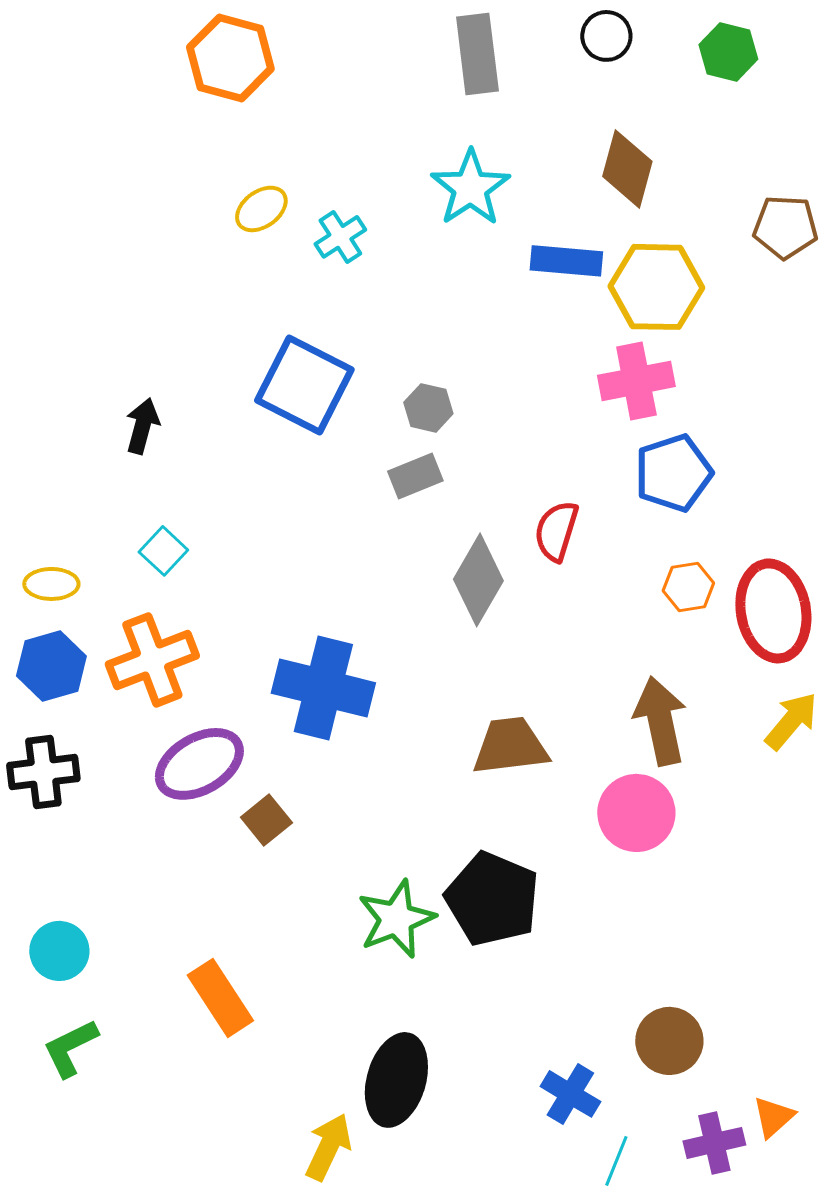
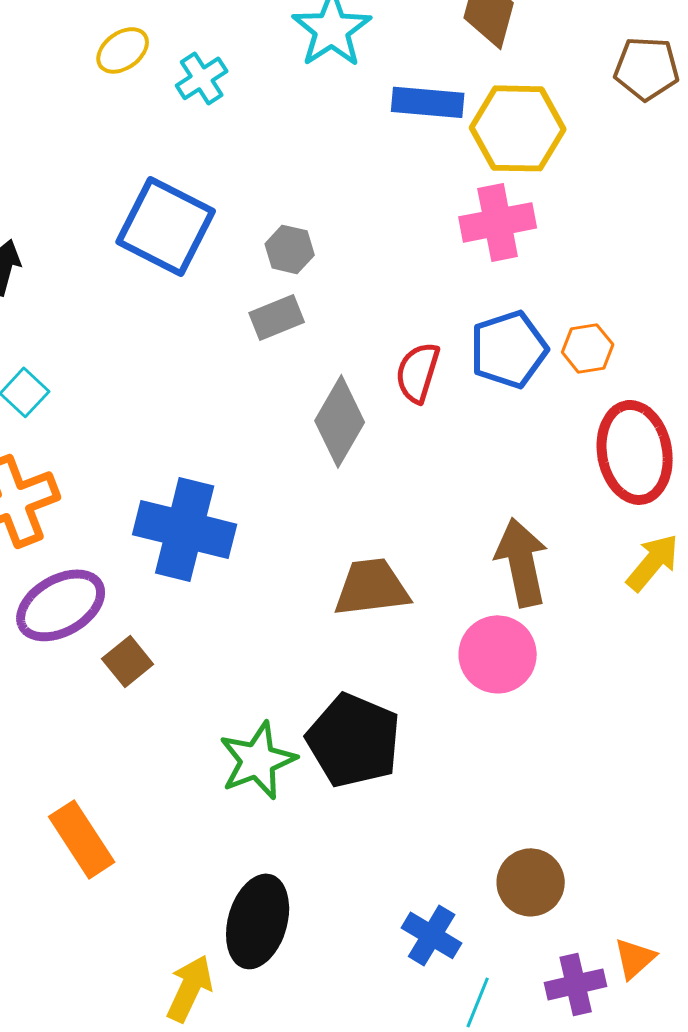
blue pentagon: (673, 473) -> (509, 349), moved
orange hexagon: (688, 587) -> (588, 348), moved

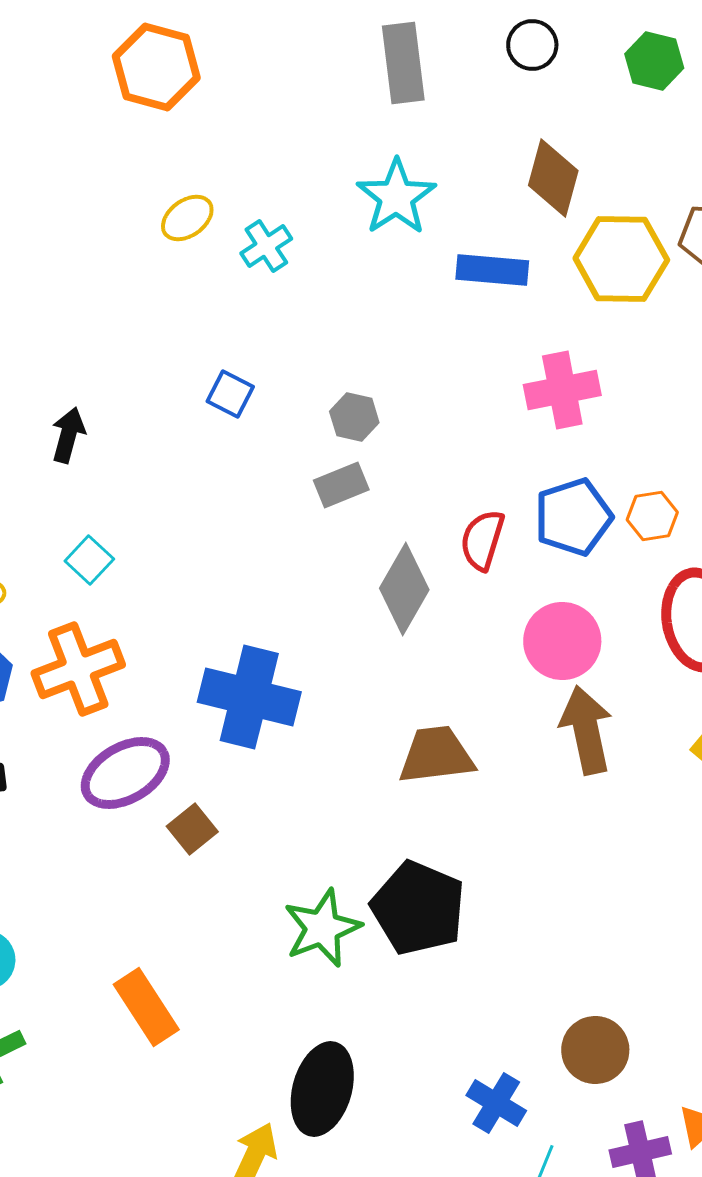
yellow hexagon: (518, 128) -> (621, 259), moved
blue square: (166, 226) -> (230, 394), size x0.5
pink circle: (498, 654) -> (562, 641), moved

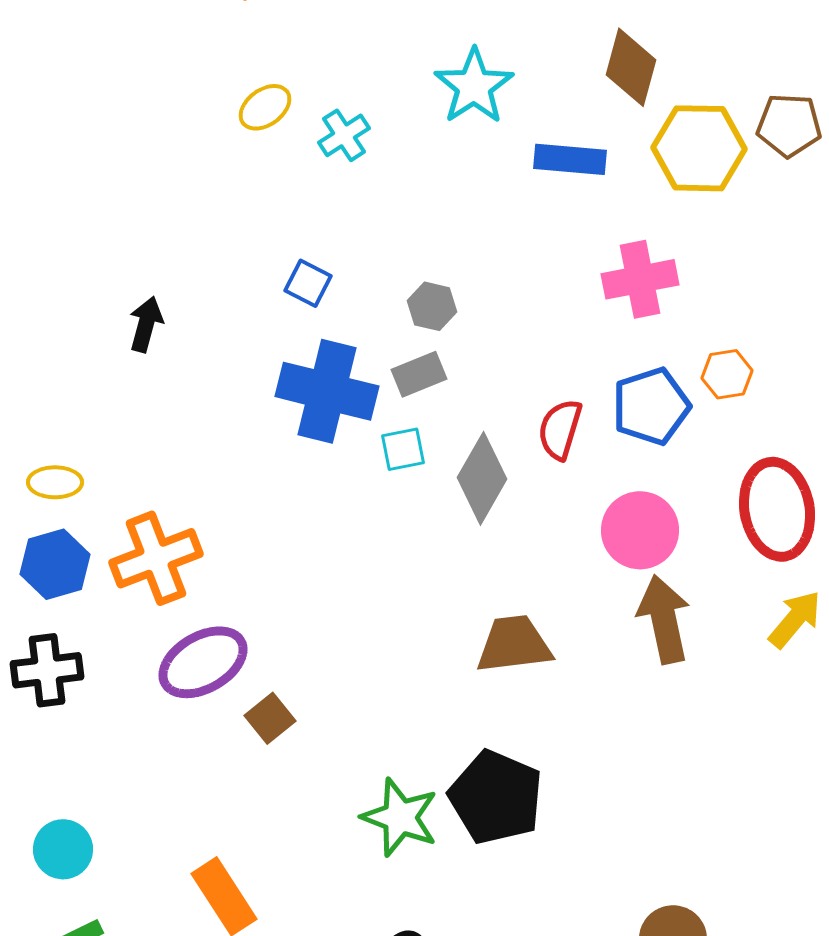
orange hexagon: (652, 516) -> (727, 374), moved
cyan square: (89, 560) -> (403, 449), moved, turned 36
blue cross: (249, 697) -> (327, 391), moved
green star: (322, 928) -> (400, 817), turned -30

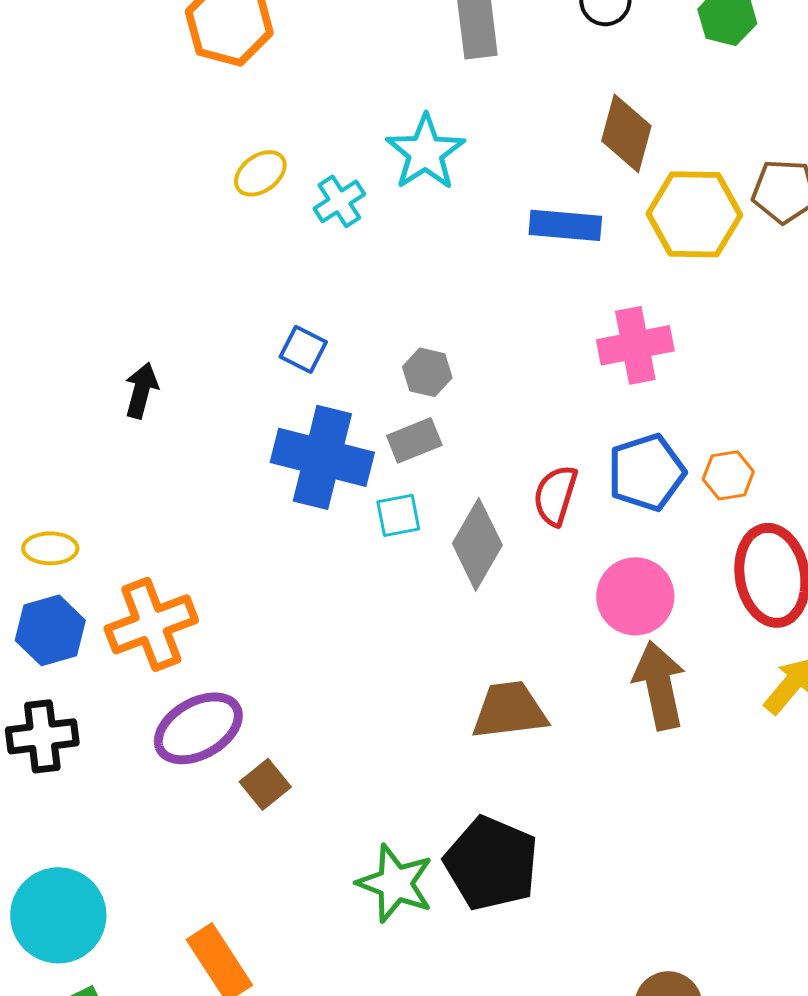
cyan star: (474, 86) -> (425, 152), moved
orange hexagon: (727, 374) -> (728, 475), moved
cyan circle: (63, 849) -> (58, 915), size x1.6

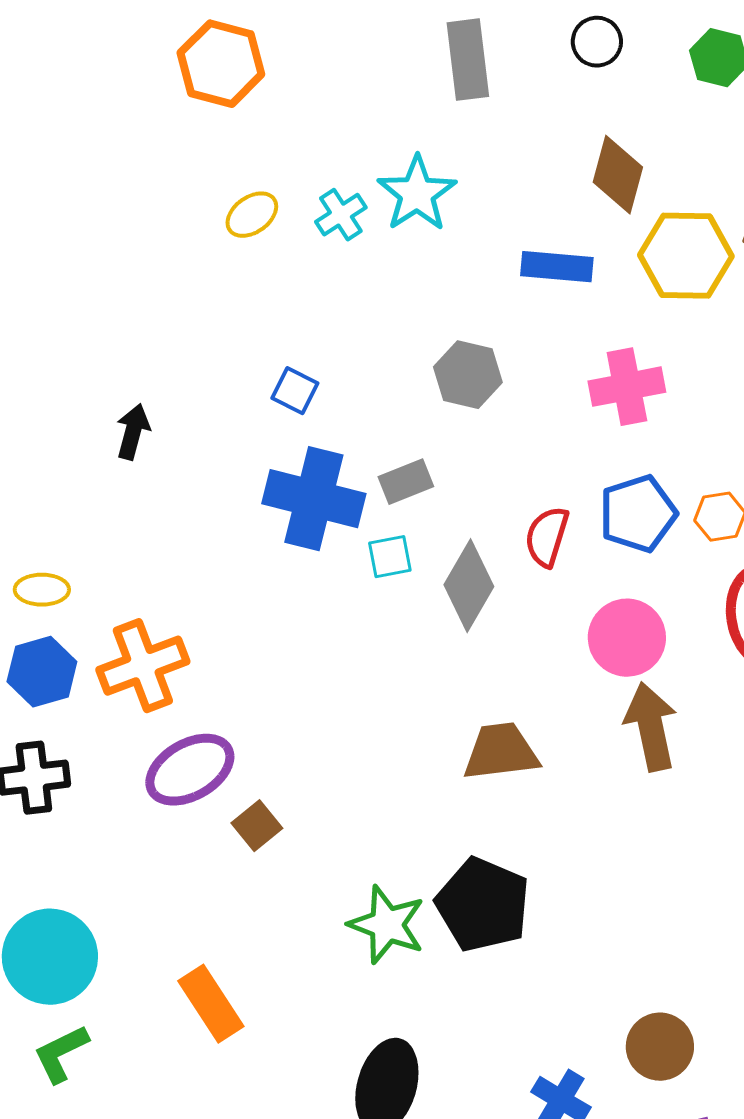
cyan cross: (339, 201) -> (341, 215), moved
gray hexagon: (427, 372) -> (468, 375), moved, size x1.4

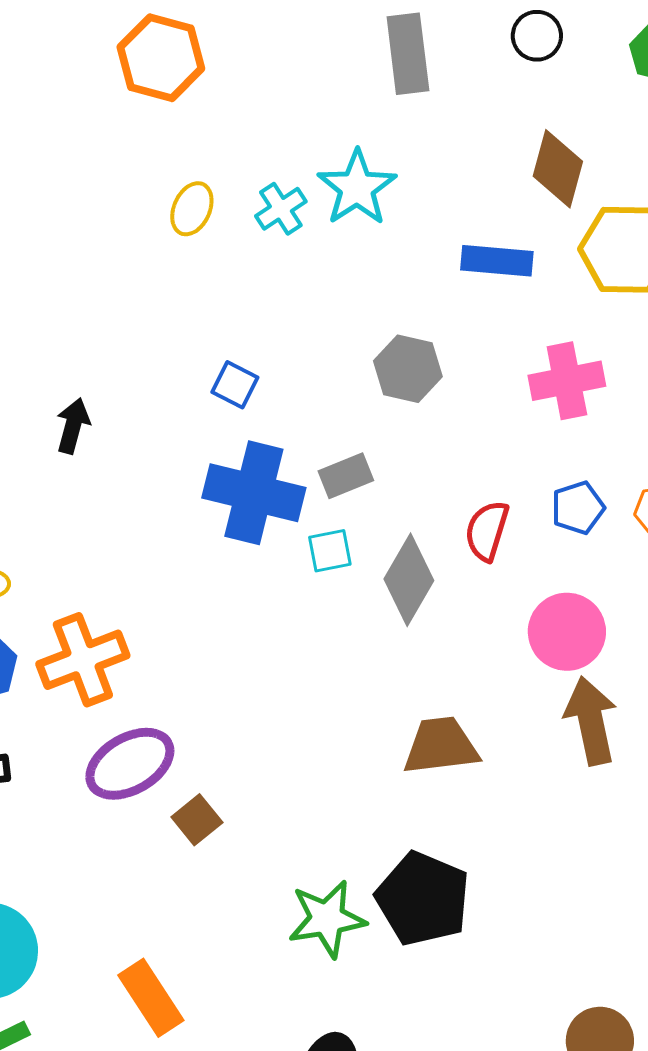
yellow ellipse: (252, 215) -> (192, 209), turned -30
blue pentagon: (638, 514) -> (578, 508), size x0.7
green star: (387, 925) -> (327, 919), turned -30

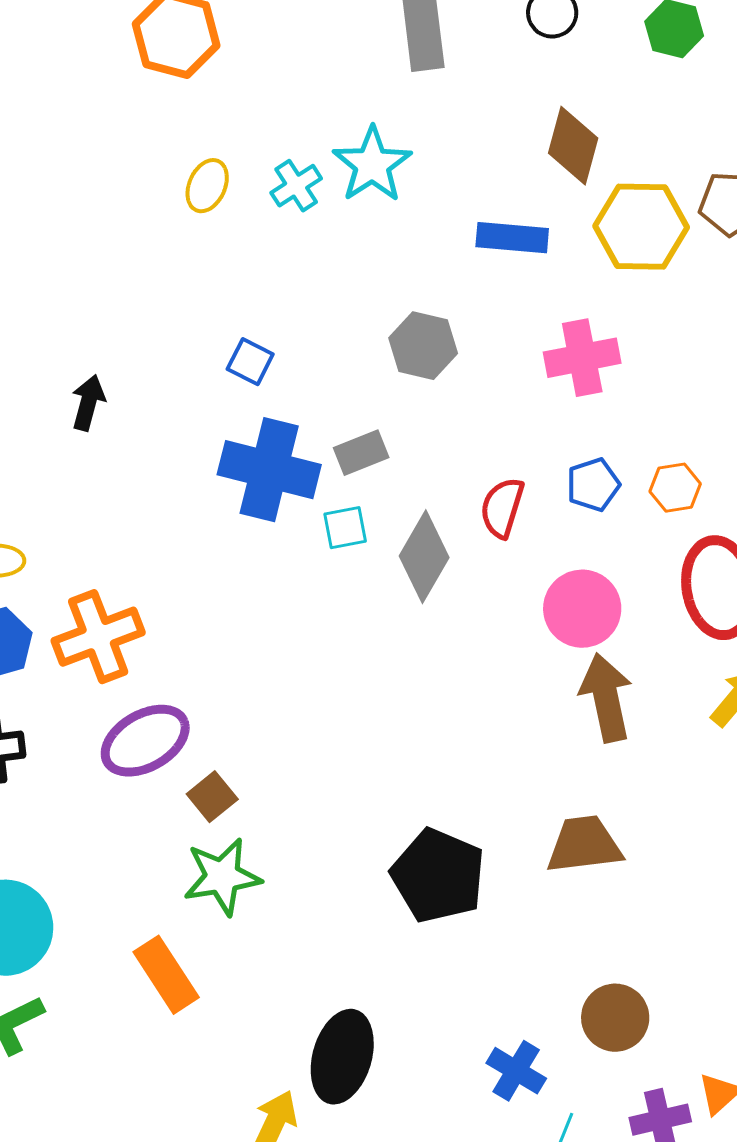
brown trapezoid: (441, 746) -> (584, 845), moved
green star: (327, 919) -> (222, 877), moved

